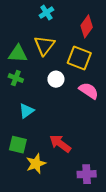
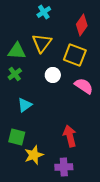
green cross: (16, 78) -> (15, 74), turned 32
red arrow: (60, 144) -> (70, 136), moved, turned 40
purple cross: (87, 174) -> (64, 167), moved

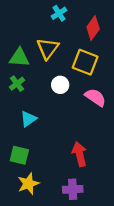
cyan cross: (44, 12) -> (59, 13), moved
yellow star: (34, 155) -> (28, 184), moved

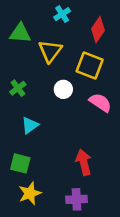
green triangle: (19, 58) -> (20, 33), moved

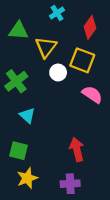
green cross: (18, 88) -> (16, 81), size x1.5
white circle: (63, 89) -> (58, 72), moved
cyan triangle: (30, 125) -> (27, 115), turned -42

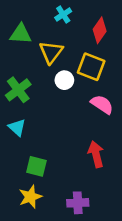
cyan triangle: (27, 115) -> (17, 128), moved
red arrow: (77, 150) -> (96, 154), moved
green square: (18, 151) -> (36, 166), moved

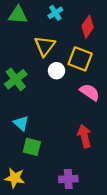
green triangle: (21, 34) -> (18, 15), moved
cyan triangle: (17, 128) -> (21, 123), moved
yellow star: (30, 197) -> (15, 178), moved, turned 30

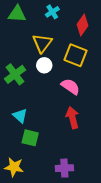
white circle: (56, 71) -> (44, 65), moved
pink semicircle: (90, 92) -> (70, 86), moved
red arrow: (84, 136) -> (72, 118), moved

